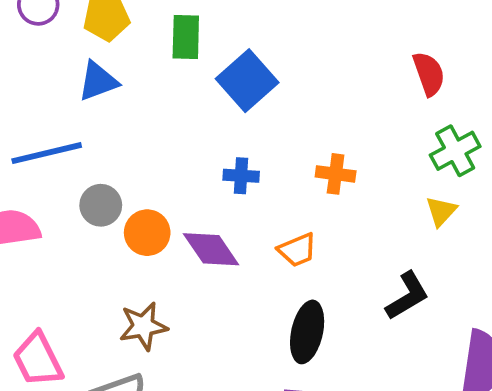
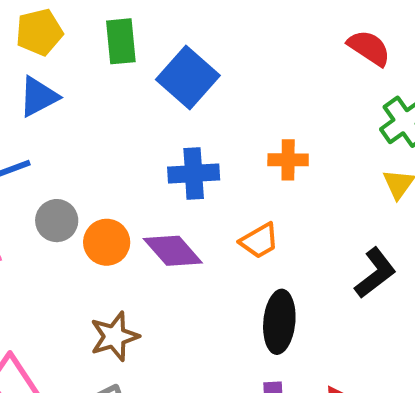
red semicircle: (429, 74) -> (369, 48), turned -30
blue cross: (241, 176) -> (194, 173), size x1.4

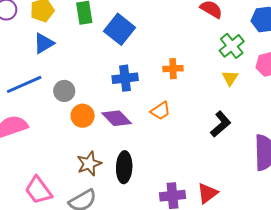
gray circle: (57, 221) -> (64, 91), moved
black ellipse: (279, 322) -> (124, 167), moved

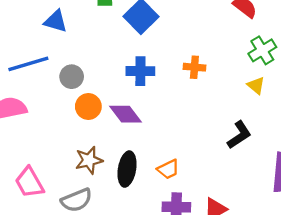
blue triangle: (44, 43) -> (56, 21), turned 40
yellow triangle: (230, 78) -> (256, 85), turned -30
orange trapezoid: (160, 111) -> (168, 169), moved

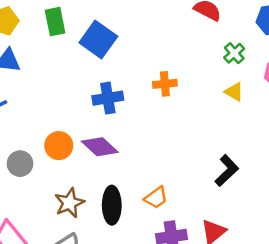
green cross: (262, 50) -> (234, 53), size x0.7
gray circle: (72, 77) -> (20, 164), moved
black L-shape: (239, 135) -> (227, 171), moved

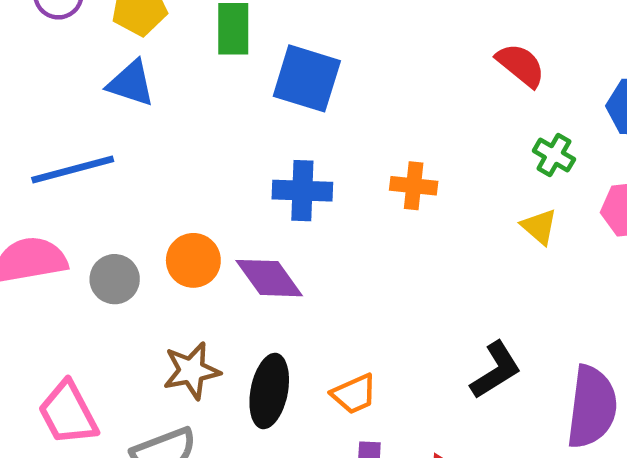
blue square: (98, 40) -> (307, 78), turned -30
green cross: (234, 53) -> (554, 155), turned -30

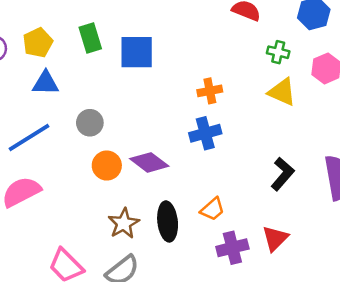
blue cross: (302, 191) -> (205, 133), moved
yellow triangle: (539, 227) -> (282, 92), size x1.4
gray circle: (115, 279) -> (90, 123), moved

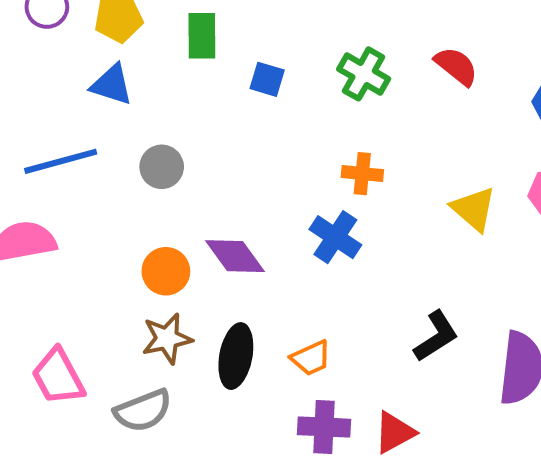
blue square: (137, 52) -> (267, 79), size x0.6
green cross: (278, 52) -> (364, 74), moved, size x1.4
blue cross: (205, 133) -> (335, 237), turned 32
orange circle: (107, 166) -> (166, 271), moved

